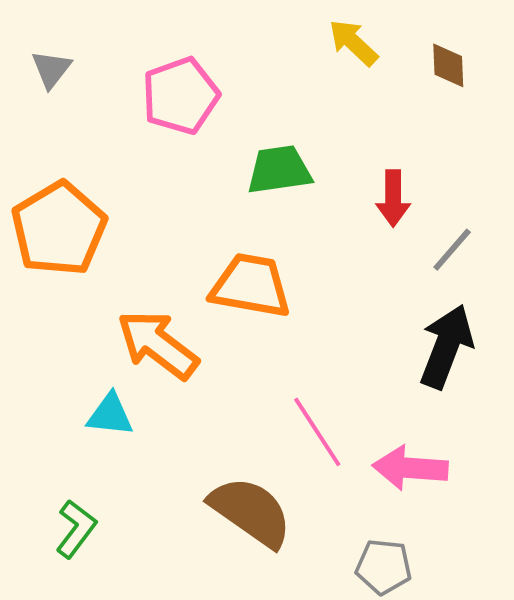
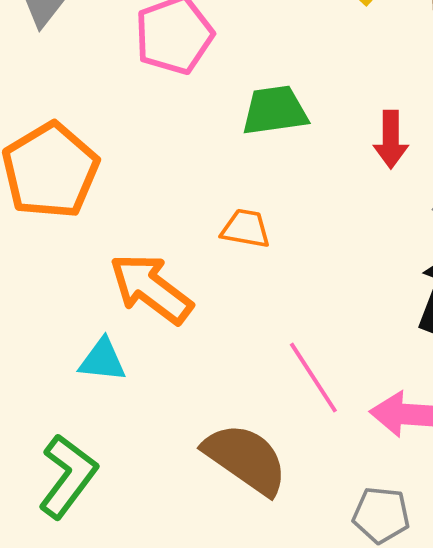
orange trapezoid: (251, 286) -> (246, 229), size x0.6
green L-shape: (76, 529) -> (68, 476), size x1.4

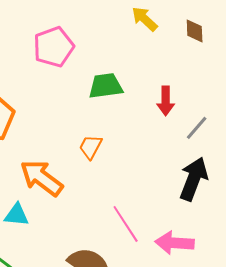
orange trapezoid: (246, 229) -> (91, 147), turned -72

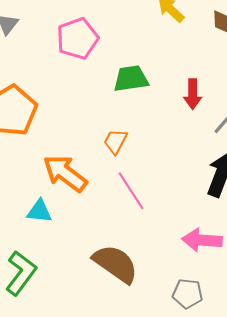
pink line: (126, 224) -> (131, 191), moved

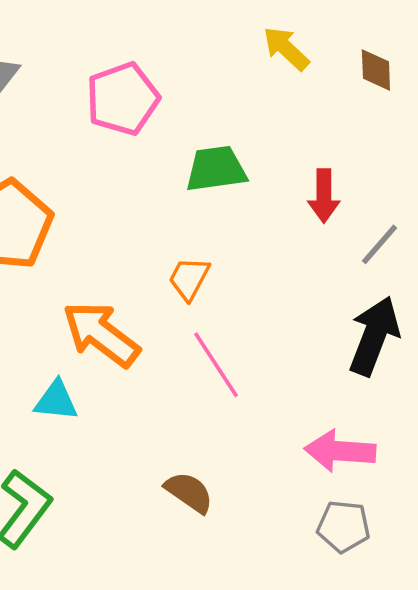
brown semicircle: (115, 264) -> (189, 492), size x0.6
gray pentagon: (187, 294) -> (344, 526), moved

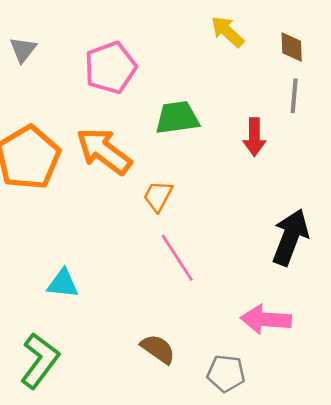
gray line: (380, 244) -> (294, 96), moved, turned -36
orange arrow: (101, 334) -> (104, 151), moved
gray pentagon: (344, 526) -> (226, 373), moved

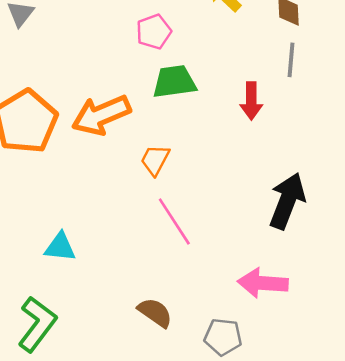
pink pentagon: (110, 68) -> (154, 32), moved, size x0.7
orange arrow: (104, 151) -> (101, 115), turned -60

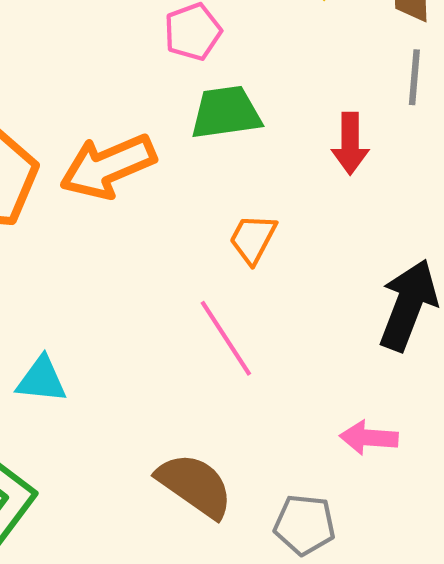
orange trapezoid: (155, 160) -> (253, 239), moved
pink arrow: (263, 283) -> (369, 438), size x0.7
brown semicircle: (155, 313) -> (195, 485), size x1.4

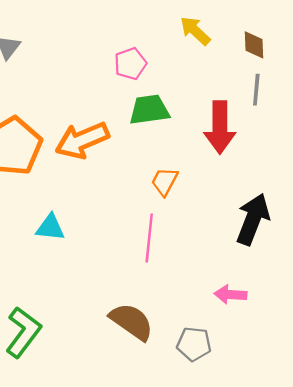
red arrow: (350, 144) -> (220, 127), size x1.5
pink line: (226, 338) -> (149, 238), turned 39
cyan triangle: (42, 380) -> (50, 227), moved

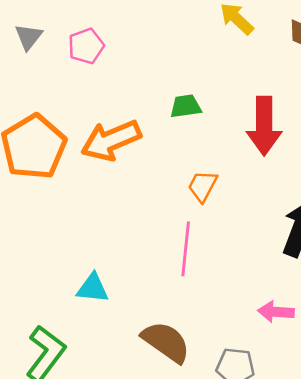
pink pentagon: (130, 64) -> (86, 46), moved
green trapezoid: (149, 110) -> (186, 106), size x0.7
cyan triangle: (50, 227) -> (93, 288), moved

